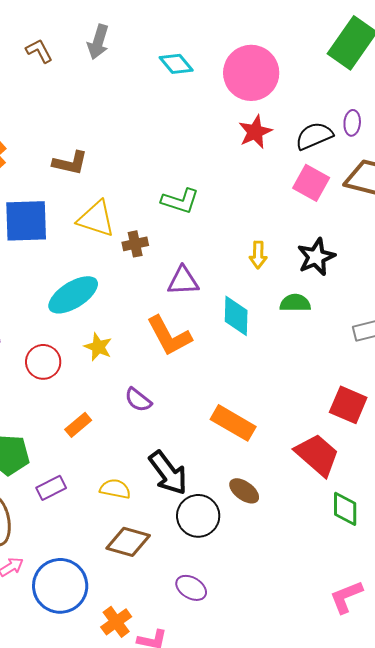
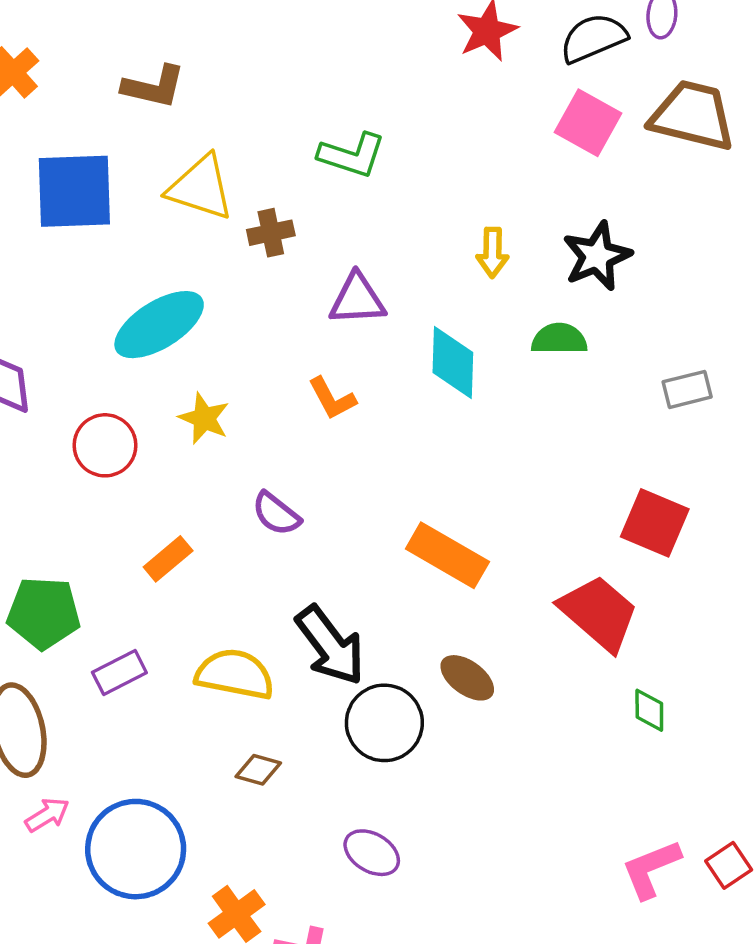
orange L-shape: (169, 336) -> (332, 398), size x0.6
yellow semicircle: (115, 489) -> (235, 674), size x1.4
green diamond: (345, 509) -> (649, 710), size x0.7
brown diamond: (128, 542) -> (258, 770), size x0.6

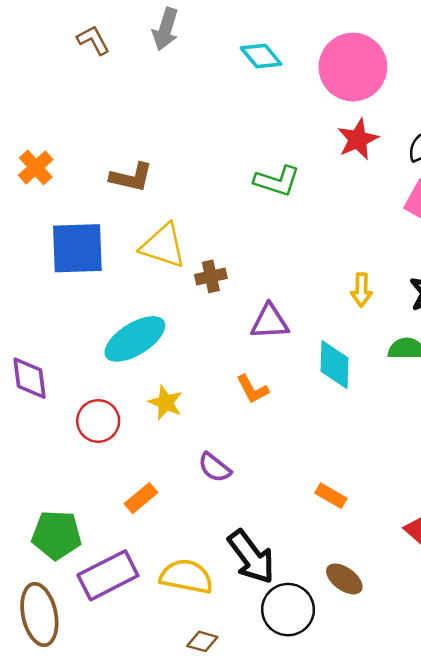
green L-shape: (352, 155) -> (277, 181), moved
orange rectangle: (447, 555) -> (331, 496), size x0.6
purple rectangle: (119, 672) -> (108, 575), size x1.6

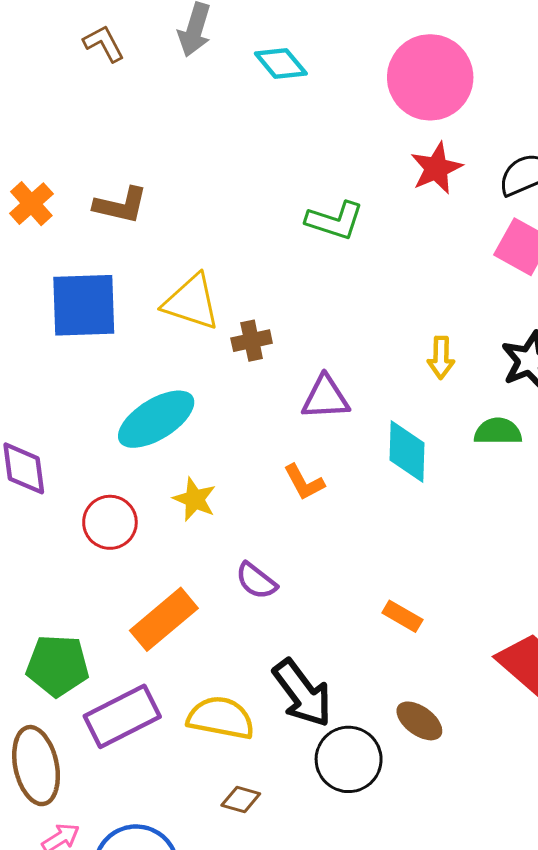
cyan diamond: (261, 56) -> (281, 64), moved
brown L-shape: (131, 177) -> (121, 205), moved
orange rectangle: (141, 498) -> (164, 619), size x1.6

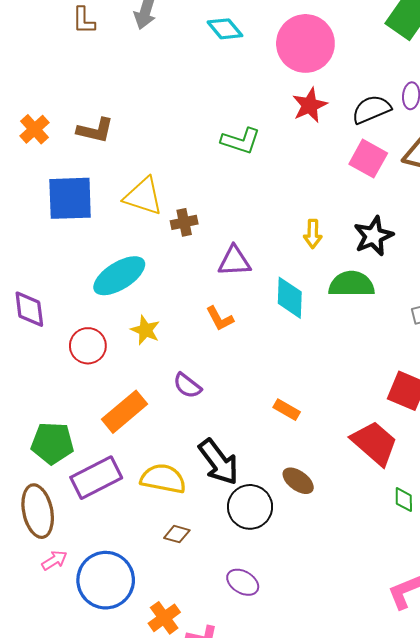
brown L-shape: (104, 44) -> (84, 20), turned -152
cyan diamond: (281, 64) -> (225, 29), moved
green semicircle: (498, 431) -> (351, 284), size x1.4

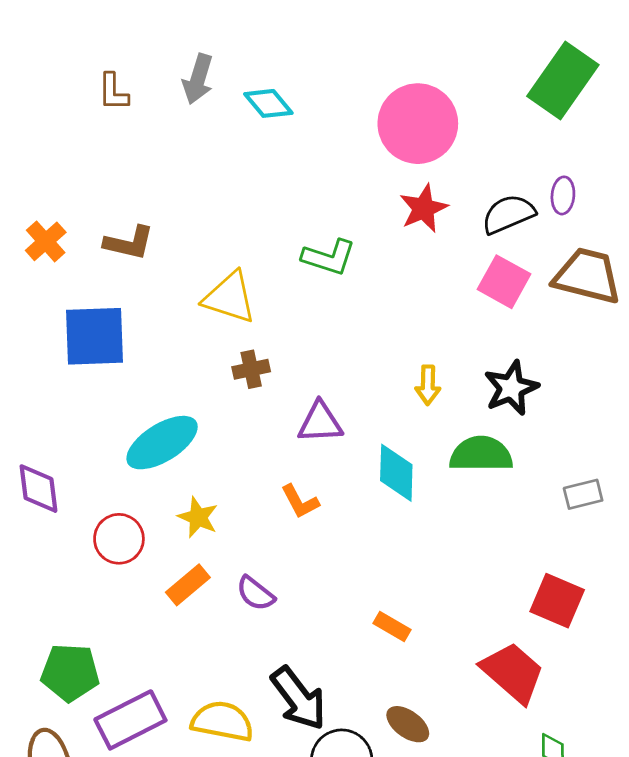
cyan diamond: (225, 29) -> (268, 103), moved
yellow triangle: (143, 196) -> (230, 297), moved
orange rectangle: (124, 412) -> (188, 585), moved, size x0.7

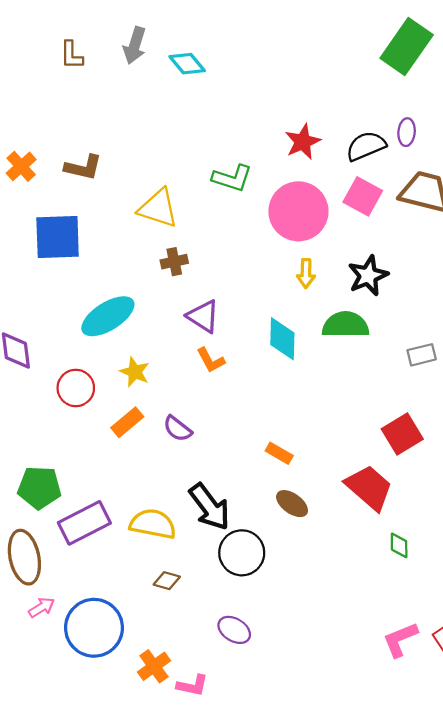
pink circle: (418, 124) -> (298, 211), moved
purple triangle: (320, 422) -> (203, 316), moved, turned 36
red square: (557, 601) -> (402, 434), turned 36
brown ellipse: (408, 724) -> (292, 504), moved

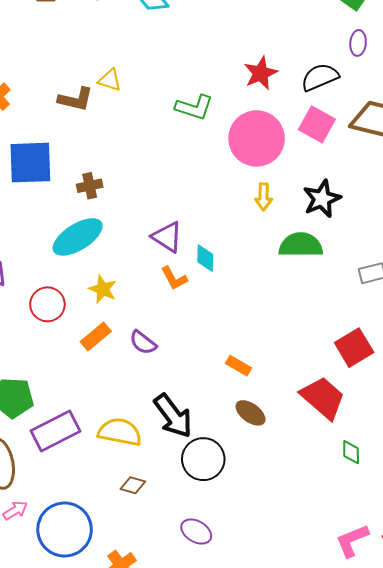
purple ellipse: (407, 132) -> (358, 43), moved
brown L-shape: (83, 167) -> (76, 99), moved
yellow triangle: (158, 208) -> (110, 80), moved, size x0.6
brown cross: (174, 262) -> (90, 186), moved
cyan diamond: (282, 339) -> (205, 258), moved, size x0.7

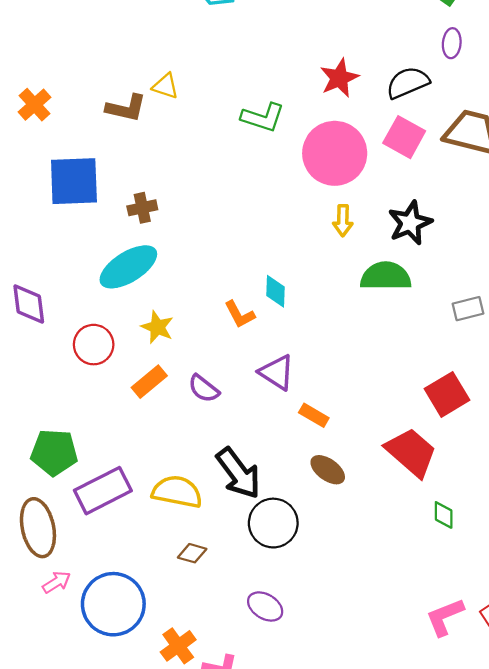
purple triangle: (167, 237) -> (277, 372), moved

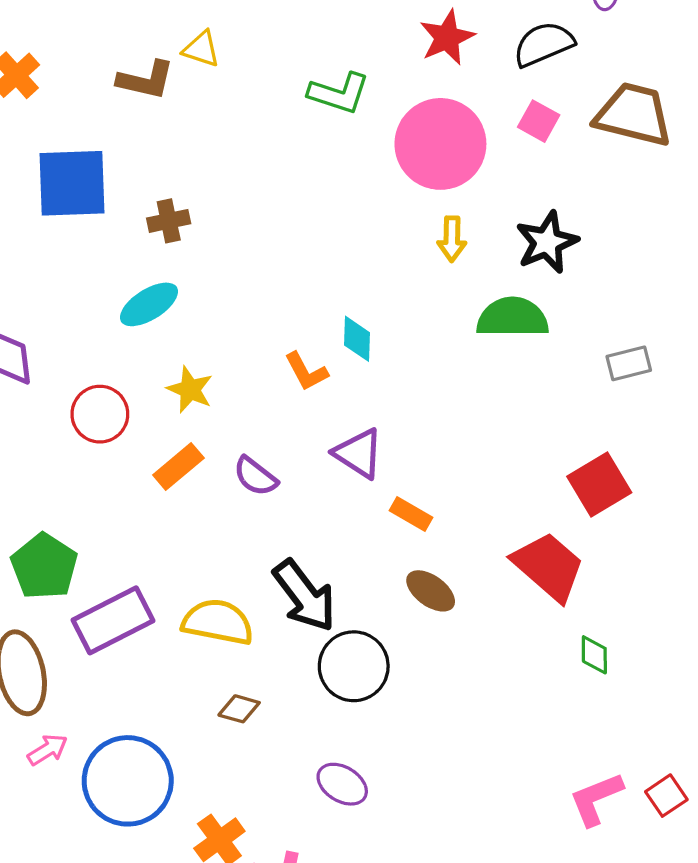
pink square: (404, 137) -> (539, 121), size x0.7
cyan ellipse: (128, 267) -> (149, 304), size x0.7
green pentagon: (54, 452) -> (44, 566), turned 30

